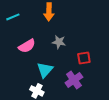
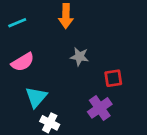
pink semicircle: (27, 46) -> (23, 62), moved
cyan triangle: (45, 70) -> (36, 97), moved

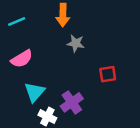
gray star: (79, 57) -> (76, 43), moved
purple cross: (100, 108) -> (72, 102), moved

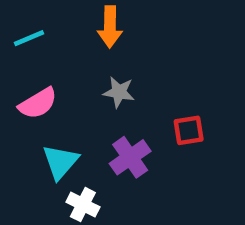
gray star: (76, 43) -> (119, 92), moved
purple cross: (72, 102) -> (130, 157), moved

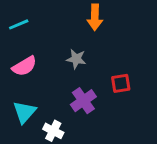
orange arrow: (110, 27) -> (95, 17), moved
cyan triangle: (60, 162) -> (24, 112), moved

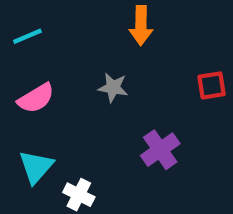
red square: (121, 83) -> (212, 85), moved
purple cross: (83, 101) -> (160, 150), moved

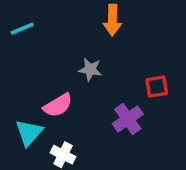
red square: (212, 85) -> (157, 87), moved
pink semicircle: (36, 98) -> (58, 105), moved

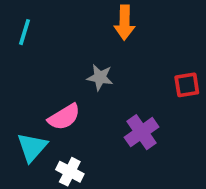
cyan line: (22, 29) -> (24, 32), turned -50
red square: (157, 87) -> (187, 85), moved

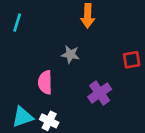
pink semicircle: (64, 117) -> (45, 82), turned 120
cyan triangle: (32, 147) -> (23, 117), moved, turned 30

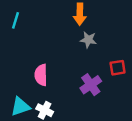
gray star: (70, 54) -> (88, 40), moved
red square: (132, 60) -> (118, 68), moved

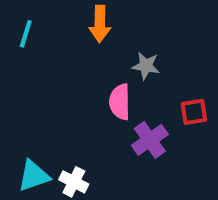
orange arrow: (80, 14) -> (100, 24), moved
pink semicircle: (41, 75) -> (120, 102), moved

